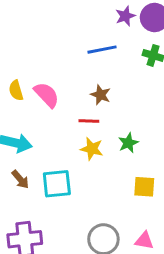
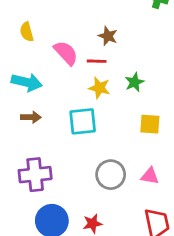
pink semicircle: (47, 95) -> (66, 53), moved
brown arrow: (20, 179) -> (31, 117), turned -48
cyan square: (57, 184) -> (83, 121), moved

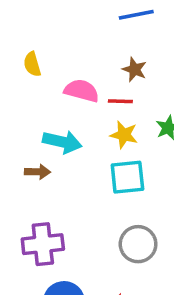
pink semicircle: (66, 53) -> (82, 91), turned -32
cyan arrow: (27, 82) -> (62, 142), moved
cyan square: (83, 121) -> (127, 177), moved

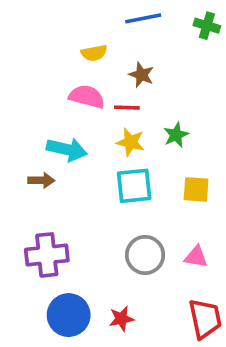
yellow semicircle: (32, 64) -> (94, 53), moved, turned -85

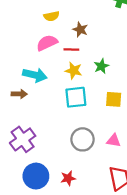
pink semicircle: (87, 97) -> (47, 43), turned -40
purple cross: (47, 255) -> (23, 139), turned -30

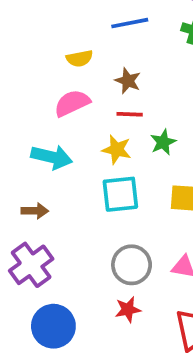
red line: (71, 49) -> (130, 114), moved
brown arrow: (19, 94) -> (35, 211), moved
red star: (68, 178) -> (128, 309), moved

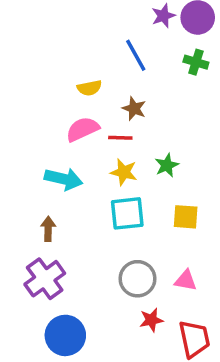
blue line: (130, 23) -> (136, 55), turned 72
red line: (130, 114) -> (120, 138), moved
brown arrow: (35, 211) -> (48, 229), turned -90
red star: (128, 309) -> (151, 320), moved

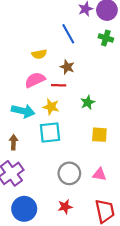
yellow star: (124, 172) -> (51, 107), moved
cyan square: (127, 213) -> (50, 133), moved
red star: (151, 320) -> (65, 207), moved

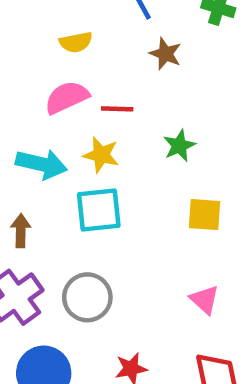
brown star: (67, 67) -> (165, 54), moved
gray circle: (69, 173) -> (87, 297), moved
pink triangle: (99, 174) -> (205, 300), turned 32

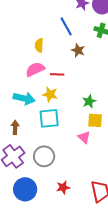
yellow semicircle: (76, 42) -> (39, 45), turned 104
green star: (179, 146) -> (89, 101), moved
pink triangle: (205, 300) -> (84, 137), moved

